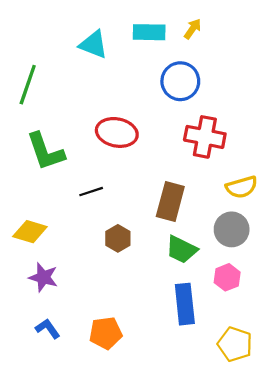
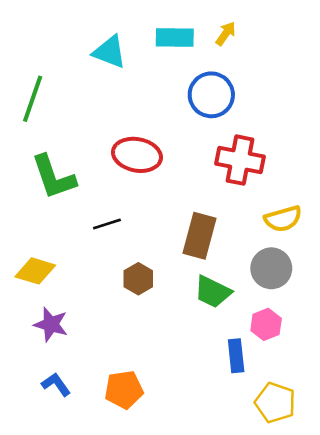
blue rectangle: (185, 304) -> (236, 356), moved, size x0.7

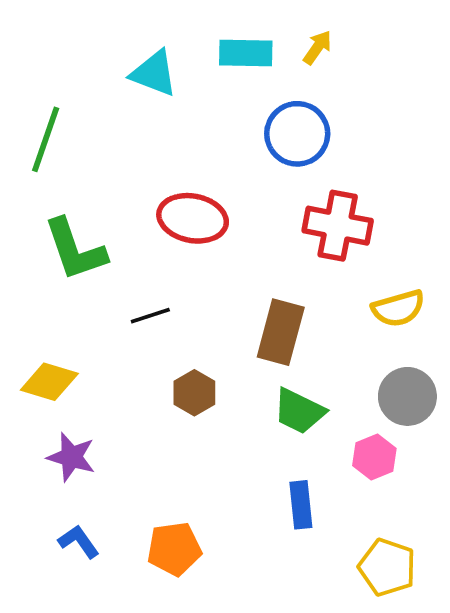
gray circle: (271, 268) -> (407, 396), moved
blue rectangle: (236, 356) -> (301, 505), moved

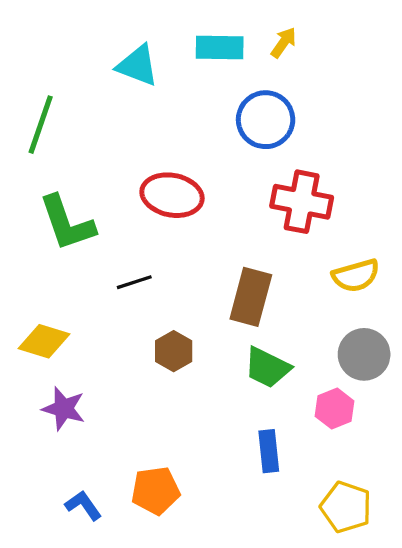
blue L-shape: (79, 542) -> (83, 505), moved

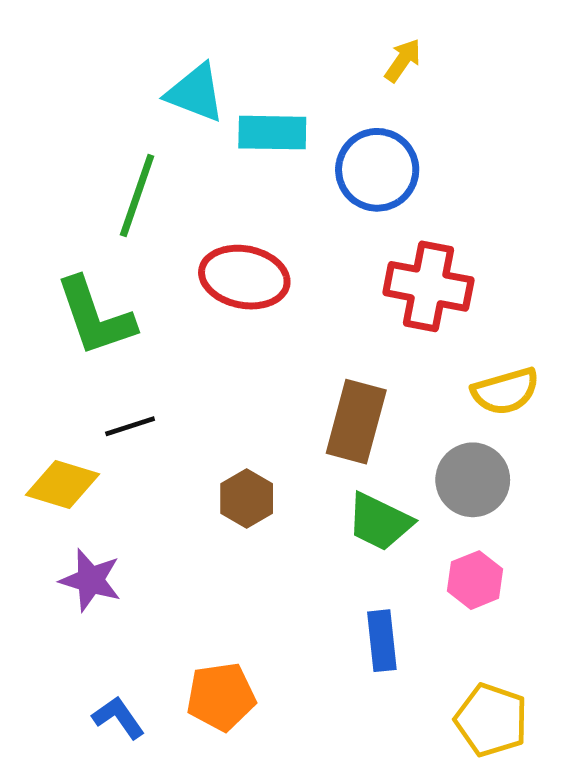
cyan rectangle: (220, 47) -> (272, 133), moved
green line: (41, 125) -> (137, 195), moved
black line: (134, 282) -> (130, 426), moved
gray circle: (364, 354) -> (473, 480), moved

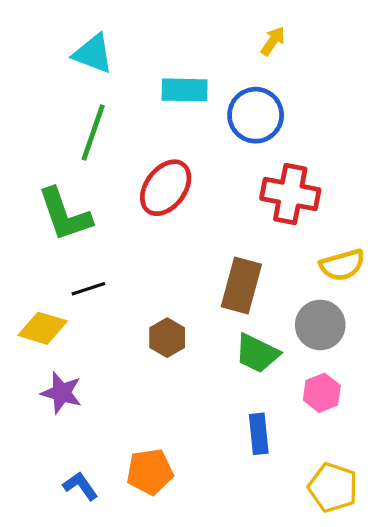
cyan triangle: (195, 93) -> (93, 54), moved
red ellipse: (244, 277) -> (166, 188), turned -64

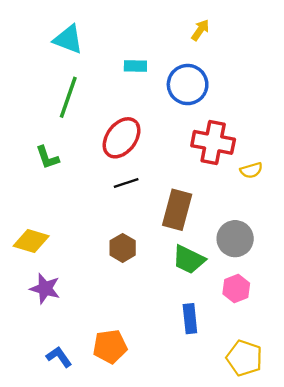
cyan rectangle: (185, 90) -> (135, 66), size x0.7
green L-shape: (65, 215) -> (47, 158), size x0.6
yellow semicircle: (342, 265) -> (251, 170), moved, size x0.7
black line: (88, 289) -> (126, 183), moved

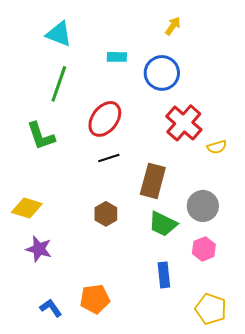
red cross: (213, 142) -> (184, 123), turned 30
green L-shape: (47, 158) -> (41, 136), size x1.4

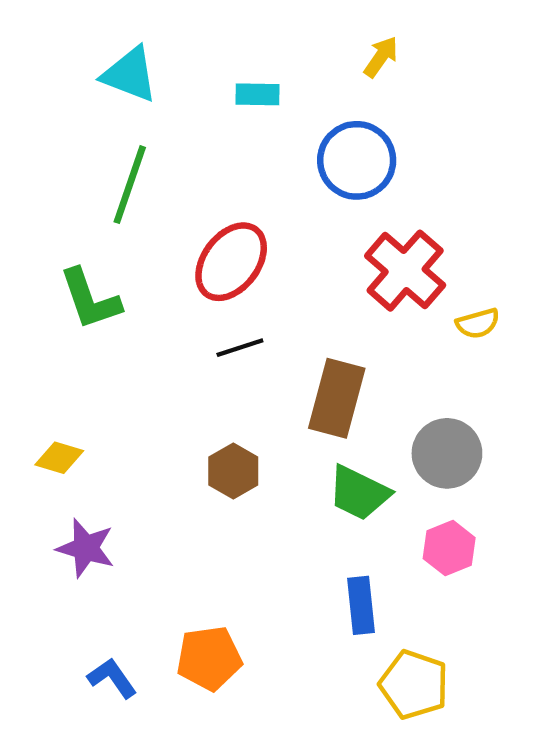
cyan rectangle: (117, 57) -> (258, 94), moved
yellow diamond: (27, 208) -> (59, 458), size x0.7
yellow pentagon: (211, 309) -> (414, 685), moved

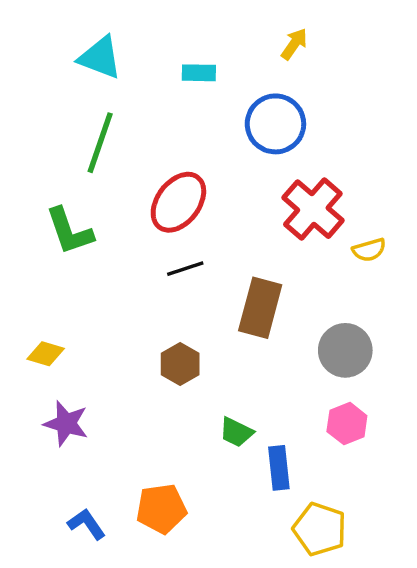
green trapezoid: (359, 493) -> (236, 432), moved, size x0.7

